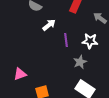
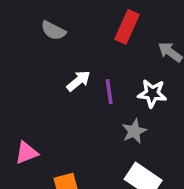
white arrow: (49, 25) -> (79, 81), moved

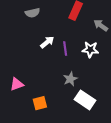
gray semicircle: (53, 31) -> (32, 13), turned -40
gray star: (134, 131) -> (70, 79), moved

